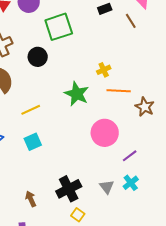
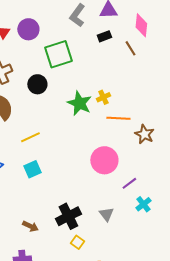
green star: (77, 94) -> (79, 103), moved
cyan cross: (131, 183) -> (143, 204), moved
brown arrow: (31, 199) -> (30, 226), turned 140

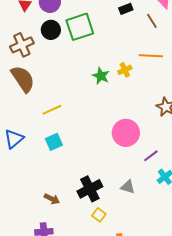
black circle: (37, 84) -> (51, 30), moved
green star: (79, 103) -> (101, 76), size x0.7
orange line: (118, 118) -> (151, 56), moved
gray triangle: (106, 214) -> (128, 187), turned -35

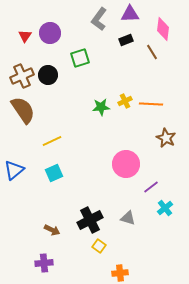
green square: (80, 27) -> (80, 58), size x0.7
black circle: (51, 30) -> (48, 75), moved
orange line: (151, 56) -> (151, 104), moved
green star: (101, 76) -> (101, 107), turned -30

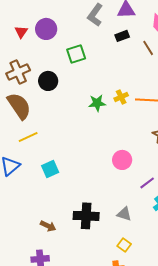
black circle: (48, 75) -> (48, 81), moved
yellow line: (52, 141) -> (28, 137), moved
pink circle: (126, 164) -> (122, 160), size x0.7
black cross: (90, 220) -> (86, 216), turned 30
yellow square: (99, 246) -> (124, 245), moved

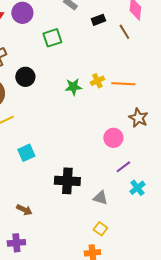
black circle: (48, 81) -> (25, 77), moved
pink circle: (122, 160) -> (113, 138), moved
black cross: (86, 216) -> (67, 181), moved

